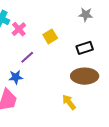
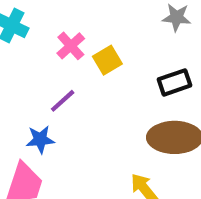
pink cross: (19, 29) -> (71, 46), moved

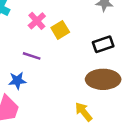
purple line: (63, 101) -> (32, 56), turned 60

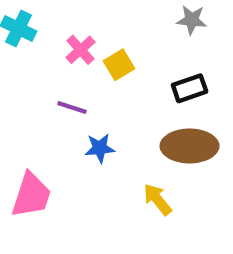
blue star: (17, 81) -> (100, 148), moved

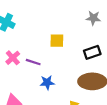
pink cross: (81, 50) -> (13, 58), moved
yellow square: (119, 65) -> (57, 41), turned 32

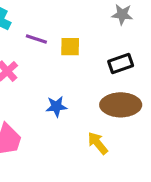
purple line: (33, 62) -> (36, 39), moved

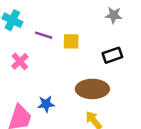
brown ellipse: (121, 105) -> (92, 89), moved
blue star: (56, 106) -> (46, 104), moved

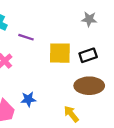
yellow square: (71, 41) -> (60, 53), moved, size x1.5
brown ellipse: (92, 89) -> (89, 86), moved

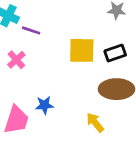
purple line: (26, 37) -> (31, 30), moved

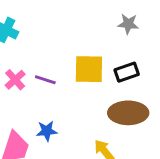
purple line: (31, 30) -> (45, 80), moved

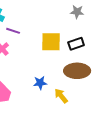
purple line: (45, 80) -> (13, 31), moved
blue star: (47, 131) -> (40, 83), moved

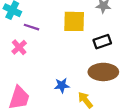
yellow square: (51, 42) -> (74, 21), moved

